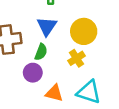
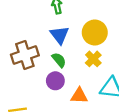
green semicircle: (41, 52) -> (59, 60), turned -49

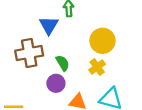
blue triangle: (59, 35) -> (49, 25), moved

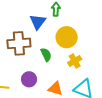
yellow circle: (103, 41) -> (67, 37), moved
purple circle: (56, 83) -> (29, 79), moved

